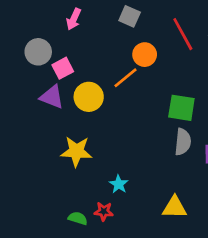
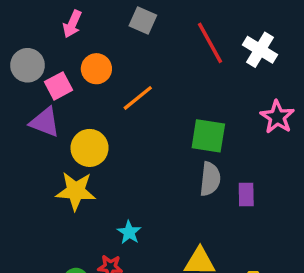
orange circle: (145, 55) -> (96, 69), moved
yellow circle: (89, 97) -> (90, 148), moved

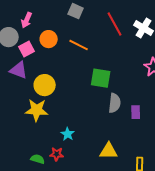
pink arrow: (72, 24) -> (27, 20), moved
orange line: (138, 98) -> (79, 45), moved, turned 66
green square: (208, 136) -> (101, 78), moved

